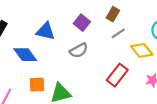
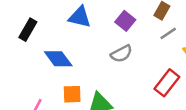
blue triangle: (46, 31) -> (80, 17), moved

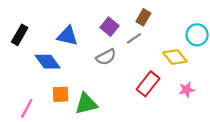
blue triangle: (80, 17) -> (68, 36), moved
gray line: (168, 33) -> (134, 38), moved

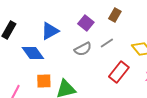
blue triangle: (68, 36) -> (50, 31), turned -42
gray line: (134, 38) -> (107, 43), moved

